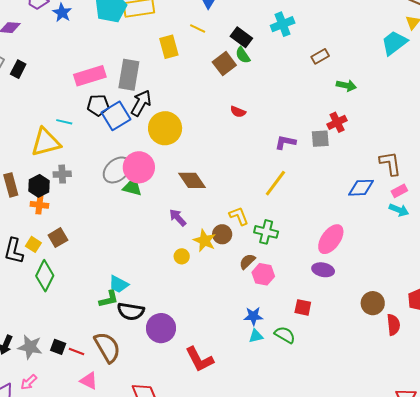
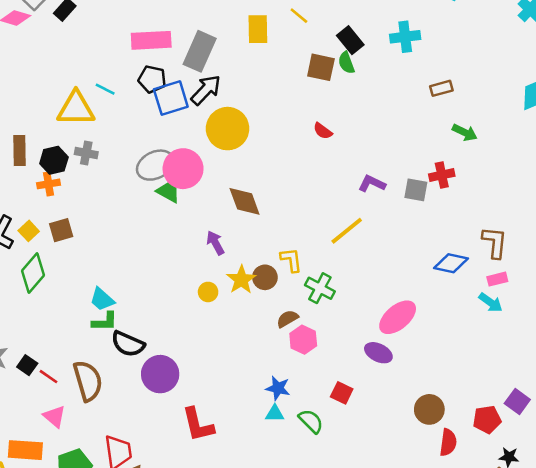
brown square: (224, 64) -> (321, 67), turned 35
orange cross: (39, 205) -> (49, 184), turned -30
cyan trapezoid: (119, 284) -> (102, 299), moved

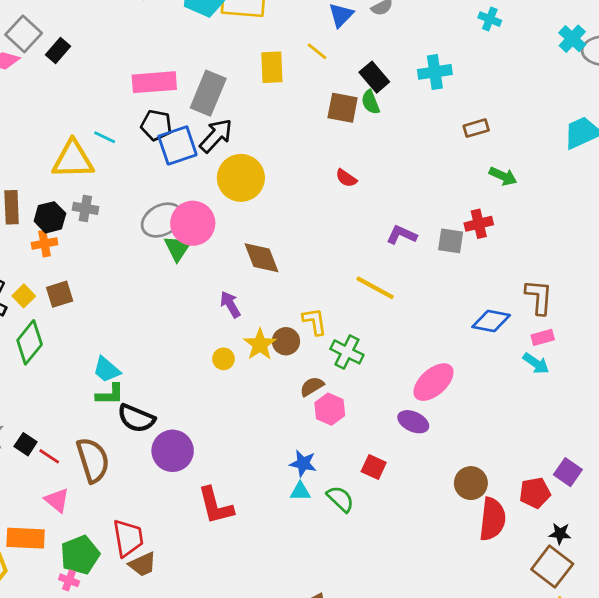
green triangle: (169, 191) -> (178, 248), turned 36
yellow line: (347, 231) -> (375, 288), turned 69
red semicircle: (448, 442) -> (492, 519), size x1.4

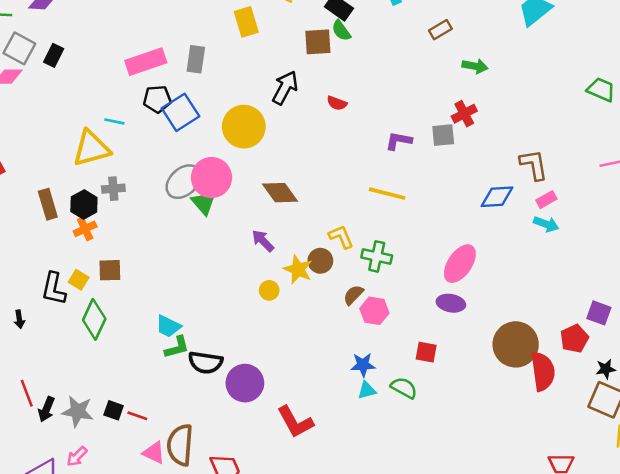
gray rectangle: (208, 93) -> (196, 59), size x0.7
black arrow: (216, 136) -> (285, 88), moved
brown square: (60, 294) -> (110, 270), turned 30
brown semicircle: (93, 460) -> (180, 445), moved, turned -144
brown circle: (471, 483) -> (516, 344), size x1.5

